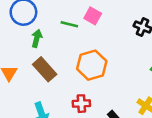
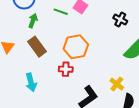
red cross: (81, 104) -> (66, 69), moved

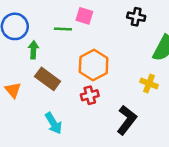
yellow cross: (117, 84) -> (149, 83), moved

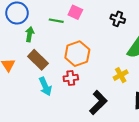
yellow cross: (149, 83) -> (121, 75), turned 32
cyan arrow: (54, 123) -> (45, 86), moved

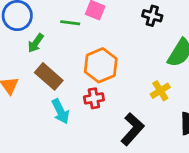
green arrow: (30, 34) -> (36, 43), turned -152

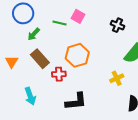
red cross: (94, 98) -> (59, 74), moved
cyan arrow: (60, 111) -> (30, 96), moved
black L-shape: (132, 129) -> (76, 101), moved, turned 35

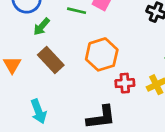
red cross: (59, 74) -> (125, 83), moved

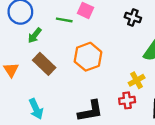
red cross: (125, 83) -> (127, 100), moved

